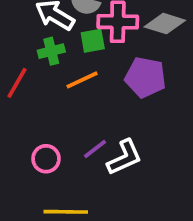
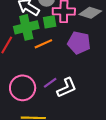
green cross: (51, 51) -> (26, 27), size x1.6
pink circle: (46, 159) -> (23, 88), size x1.6

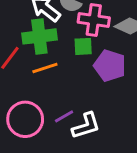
green square: (50, 22) -> (83, 46), moved
orange line: (43, 44) -> (45, 68), moved

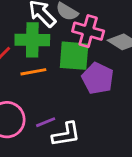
green square: (83, 46) -> (74, 56), size x1.6

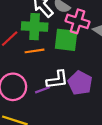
purple pentagon: (98, 78) -> (80, 83), moved
white L-shape: (66, 134) -> (57, 80), moved

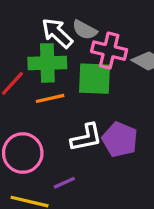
purple line: (42, 90) -> (64, 183), moved

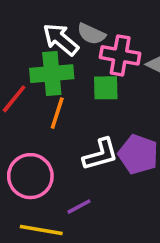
green square: (95, 79) -> (106, 88), size x0.7
orange line: (50, 98) -> (57, 113), turned -56

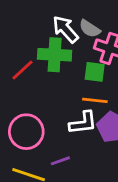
orange line: (57, 113) -> (95, 100), moved, turned 70

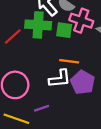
green square: (95, 72) -> (64, 30), moved

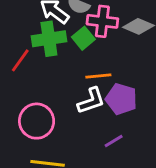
green square: (64, 30) -> (83, 38), turned -35
purple line: (42, 108) -> (114, 141), moved

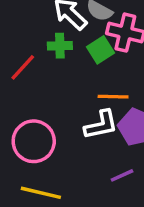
green cross: (49, 39) -> (60, 46), size x0.6

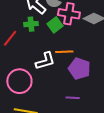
white L-shape: (101, 125) -> (45, 61), moved
purple line: (122, 175) -> (73, 98), turned 32

